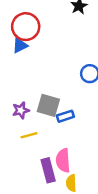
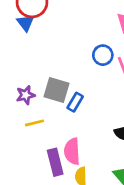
blue triangle: (20, 45) -> (25, 23), turned -42
blue rectangle: (65, 116) -> (75, 102), turned -42

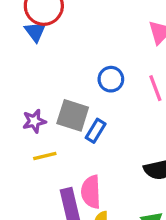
blue circle: (103, 55) -> (111, 79), moved

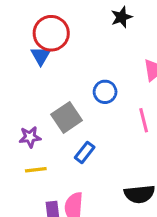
blue circle: (111, 79) -> (105, 92), moved
gray square: (73, 115) -> (67, 117), moved, turned 32

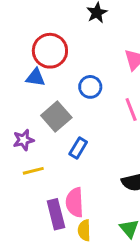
red circle: (51, 33) -> (50, 51), moved
blue triangle: (41, 56) -> (35, 77), moved, turned -45

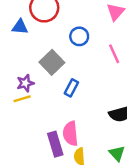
blue triangle: (35, 77) -> (20, 27), moved
yellow line: (33, 171) -> (22, 99), moved

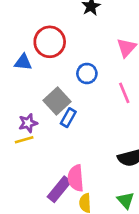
blue rectangle: (71, 88) -> (68, 118), moved
purple rectangle: (55, 144) -> (59, 189), turned 55

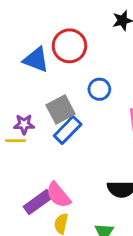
blue triangle: (23, 62) -> (36, 60), size x1.4
blue rectangle: (68, 118) -> (68, 130), size x1.4
pink semicircle: (76, 178) -> (58, 195), turned -50

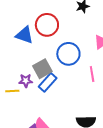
blue circle: (99, 89) -> (68, 54), size x1.5
purple star: (24, 124) -> (26, 81), moved

